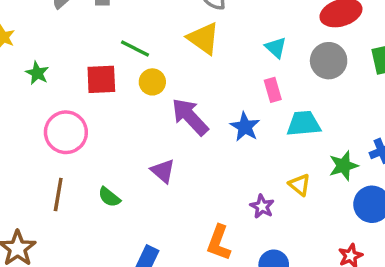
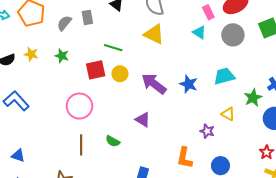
green star: (37, 73) -> (62, 56), moved
yellow circle: (152, 82) -> (120, 74), moved
pink rectangle: (273, 90) -> (208, 12), moved

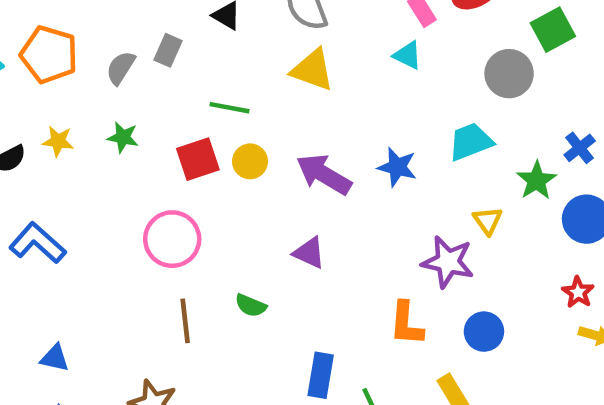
gray rectangle: (87, 17) -> (168, 50), turned 40
gray circle: (233, 35) -> (509, 74), moved
yellow triangle: (228, 114) -> (488, 221), turned 32
purple star: (207, 131) -> (448, 262), size x1.6

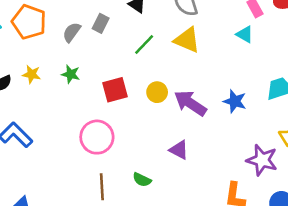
green line: (230, 108) -> (144, 44), moved, turned -60
yellow circle: (250, 161) -> (157, 92), moved

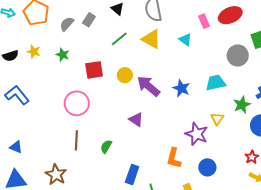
cyan triangle: (245, 34) -> (185, 39), moved
green semicircle: (142, 180) -> (106, 147), moved, turned 88

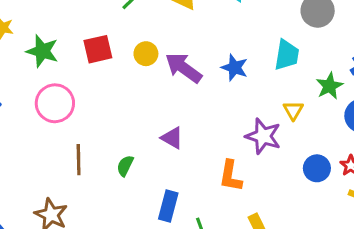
green star: (63, 55) -> (42, 51), moved, size x1.5
cyan trapezoid: (216, 83) -> (287, 55), turned 115
pink circle: (77, 103) -> (55, 103), moved
purple triangle: (136, 120) -> (172, 138), moved
blue circle: (207, 167) -> (317, 168), moved

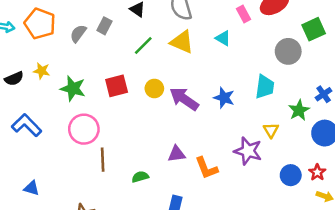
purple triangle: (172, 138) -> (176, 154), turned -36
brown line: (79, 160) -> (103, 160), moved
green semicircle: (125, 166) -> (140, 177), turned 49
orange L-shape: (231, 176) -> (206, 168), moved, turned -30

